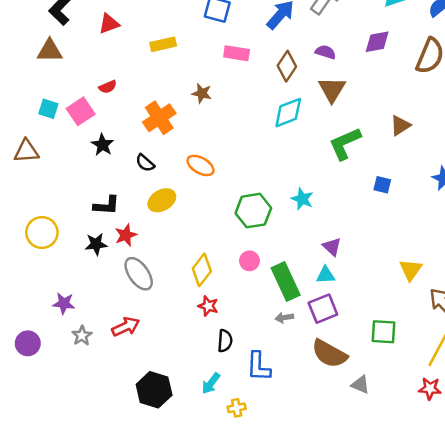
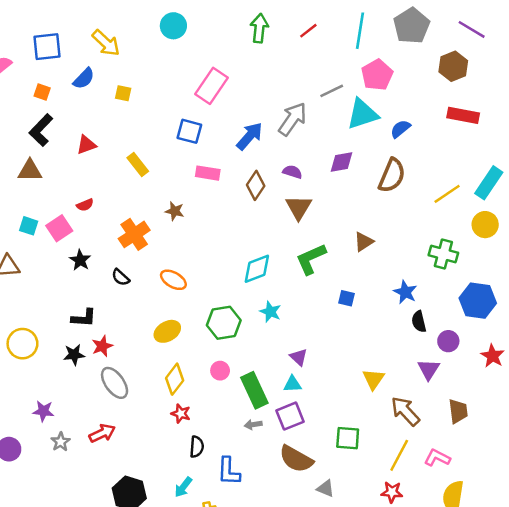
yellow rectangle: (163, 44) -> (138, 164), turned 65
cyan diamond: (288, 113) -> (257, 269), moved
yellow ellipse: (162, 200) -> (167, 331), moved

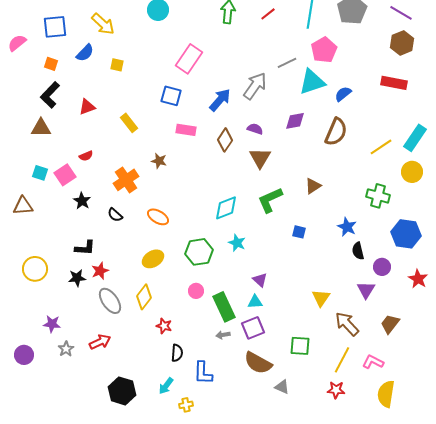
brown hexagon: (453, 66) -> (402, 43), moved
yellow diamond: (175, 379) -> (144, 297), moved
brown trapezoid: (458, 411) -> (390, 324), turned -135

